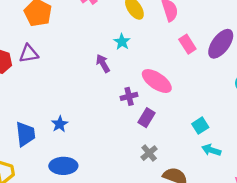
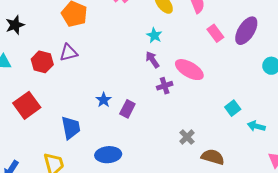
purple arrow: (103, 63) -> (152, 60), moved
purple rectangle: (147, 118) -> (127, 109), moved
blue star: (60, 124) -> (104, 100), moved
cyan arrow: (211, 150) -> (256, 126), moved

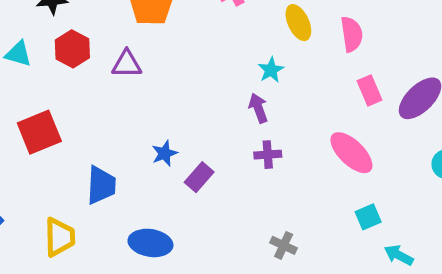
red hexagon: (42, 62) -> (72, 49), moved
pink ellipse: (189, 70) -> (351, 153), moved
gray cross: (187, 137) -> (284, 245), turned -35

